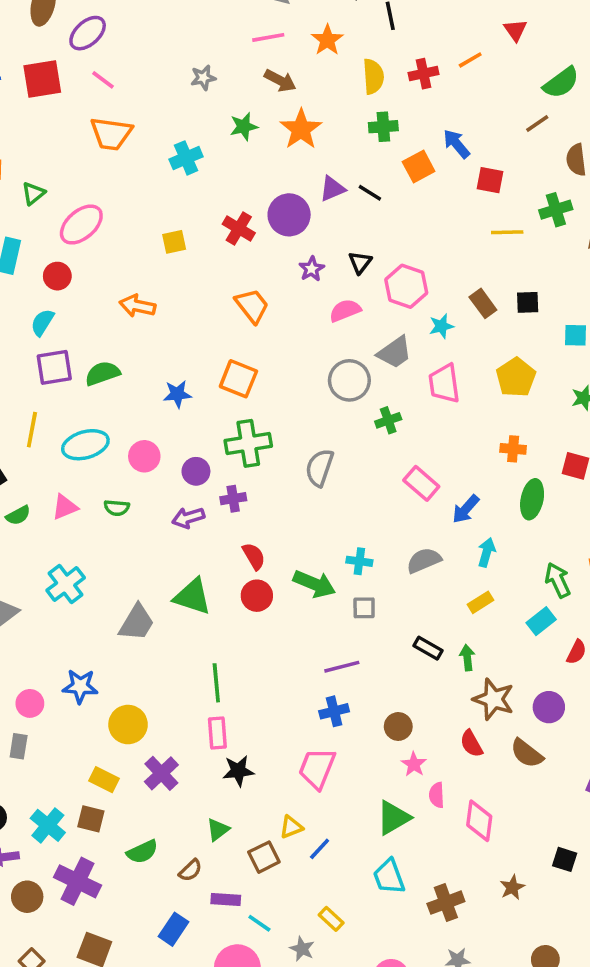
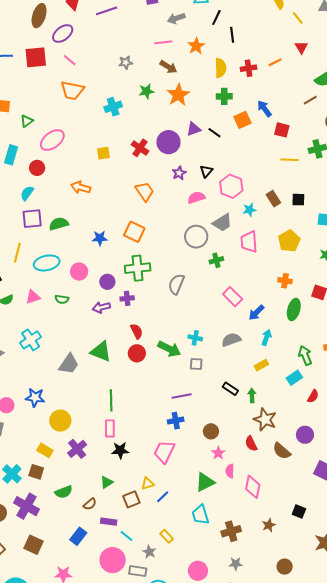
purple circle: (549, 707) -> (305, 435), moved

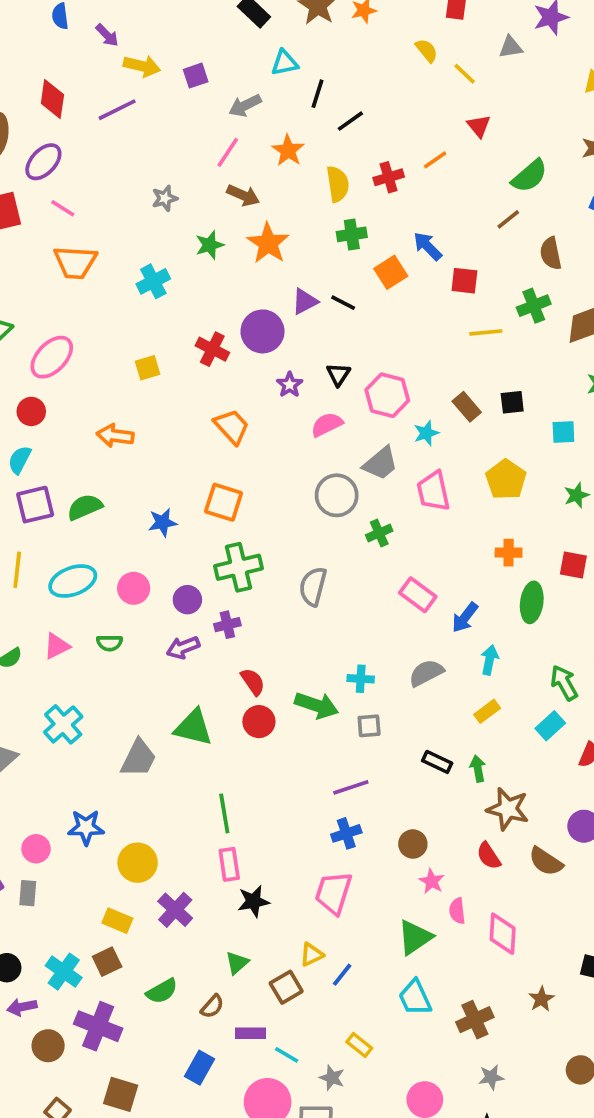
black line: (232, 35) -> (350, 121), turned 70
pink line: (163, 42) -> (228, 152), turned -42
brown square: (36, 472) -> (107, 962), turned -35

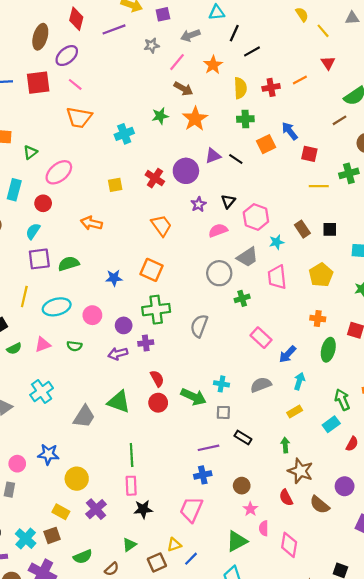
gray star: (165, 198) -> (152, 45), moved
black rectangle: (437, 762) -> (243, 437), moved

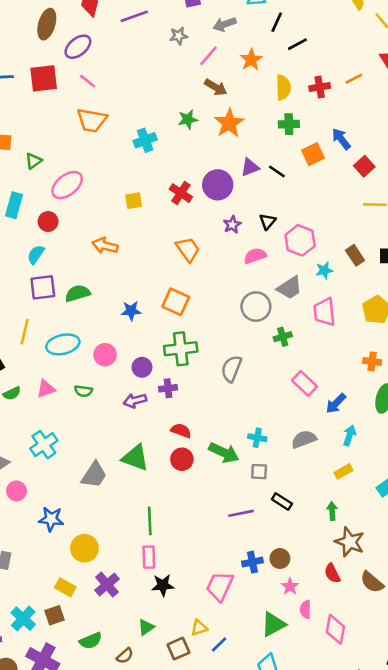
red square: (309, 154) -> (364, 166), turned 35
red semicircle: (157, 379) -> (181, 431), turned -42
pink circle: (17, 464) -> (16, 491), moved
blue cross: (203, 475) -> (252, 562), moved

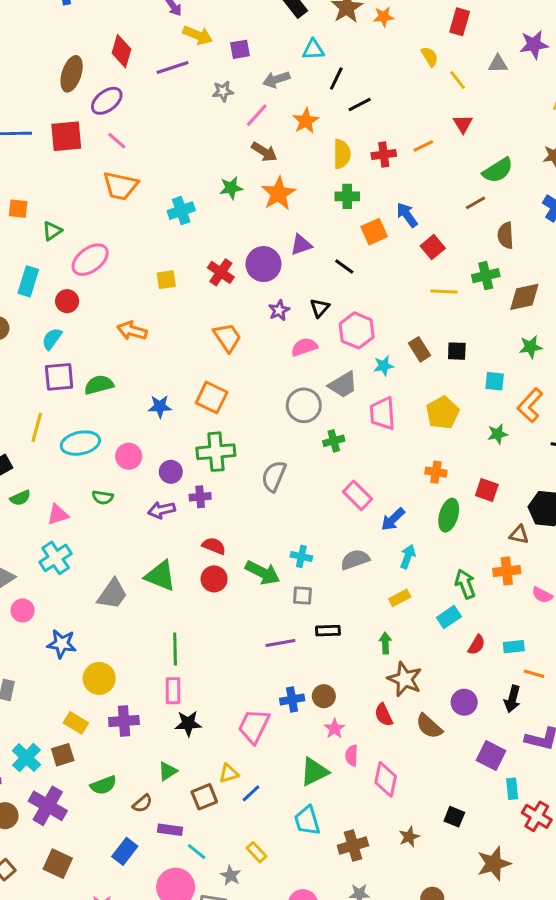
black line: (277, 171) -> (344, 266), moved
pink triangle: (46, 389) -> (58, 515), moved
black rectangle: (282, 502) -> (328, 631), turned -36
purple cross: (107, 585) -> (124, 721), turned 35

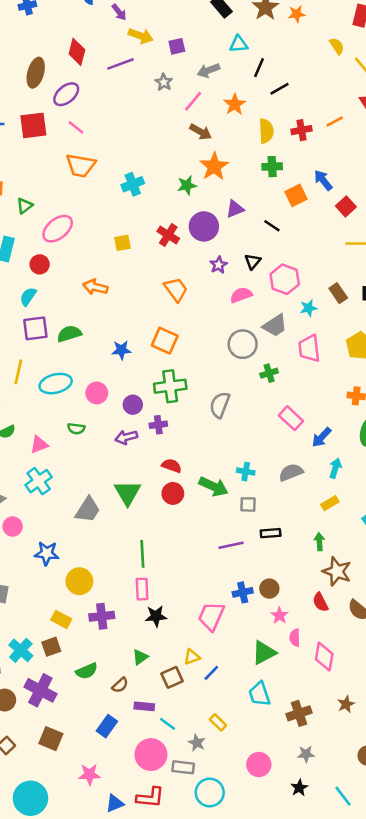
gray star: (223, 91) -> (164, 82), turned -30
green star: (231, 188) -> (187, 185), moved
green triangle: (160, 576) -> (128, 493), turned 40

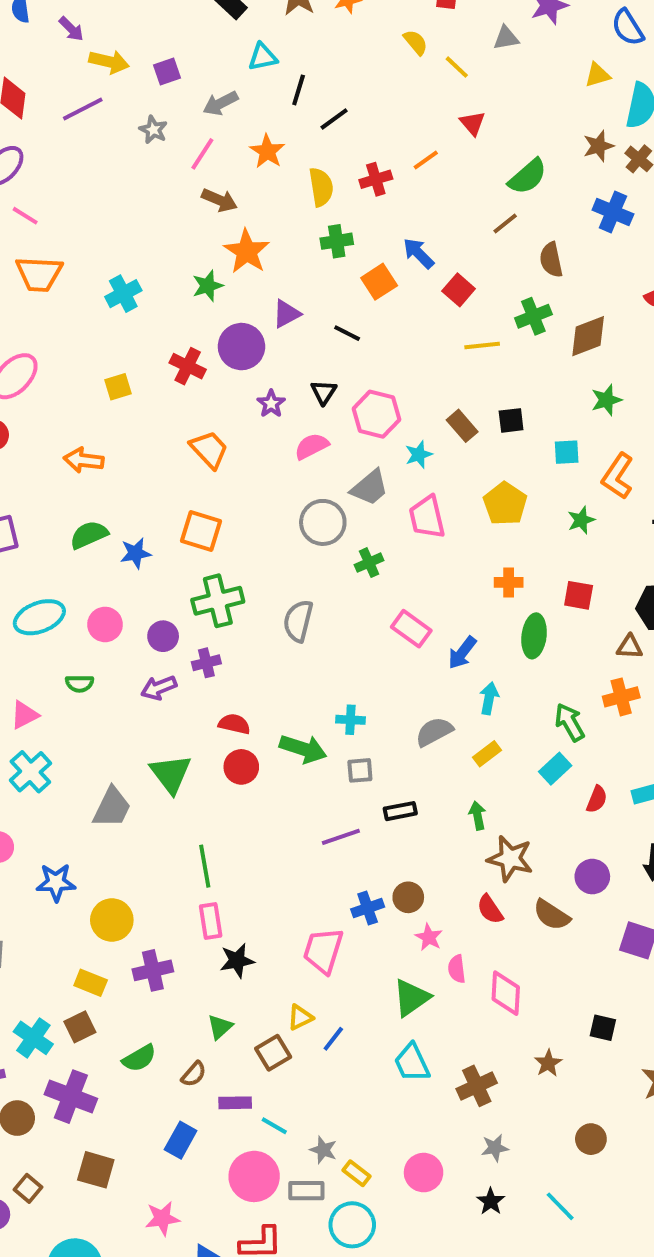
green semicircle: (69, 334) -> (89, 535), moved
gray semicircle: (291, 472) -> (434, 732), moved
yellow rectangle: (218, 722) -> (357, 1173), moved

